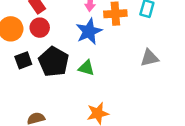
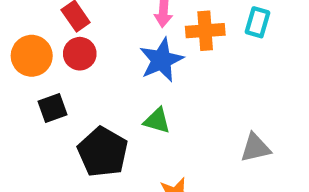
gray triangle: (149, 58) -> (255, 148), moved
black pentagon: (54, 62) -> (103, 152), moved

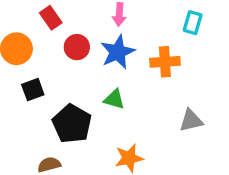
orange cross: (205, 31) -> (165, 62), moved
red circle: (80, 54) -> (77, 47), moved

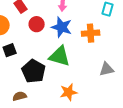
blue star: (118, 52) -> (62, 27), turned -30
green triangle: (114, 99) -> (60, 56), size x1.6

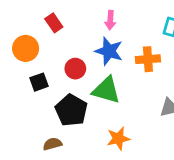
red circle: (37, 24) -> (75, 69), moved

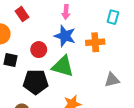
black square: (39, 82) -> (11, 60), turned 32
black pentagon: (71, 110) -> (36, 82), turned -30

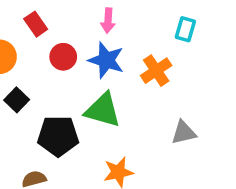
orange cross: (95, 42) -> (156, 71), turned -30
red circle: (39, 50) -> (63, 57), moved
black square: (11, 60) -> (17, 100), turned 32

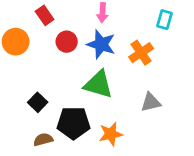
black square: (17, 100) -> (38, 102), moved
gray triangle: (184, 132) -> (151, 102), moved
black pentagon: (58, 136) -> (73, 123), moved

